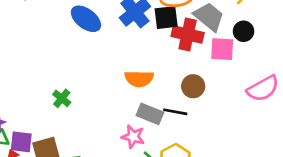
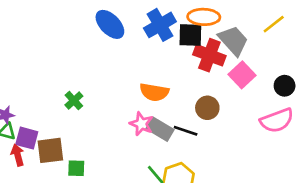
black circle: (244, 31) -> (285, 86), moved
pink square: (222, 49) -> (242, 75), turned 35
pink star: (133, 137) -> (141, 124), moved

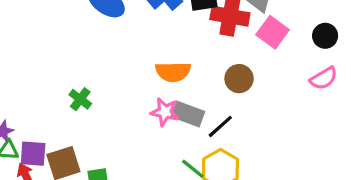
pink semicircle: (277, 120) -> (324, 78), size x0.7
black line: (186, 131) -> (220, 126), moved, turned -50

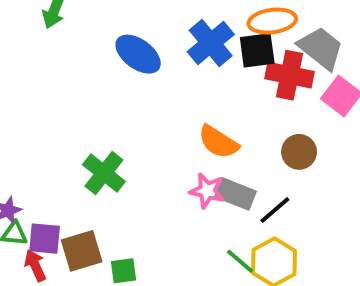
orange semicircle: (173, 72) -> (218, 142), turned 32
green cross: (80, 99) -> (104, 173), size x1.5

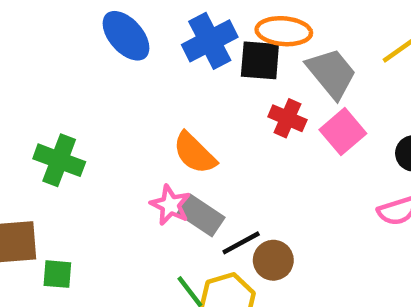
red cross: (290, 75) -> (287, 118), moved, size x0.7
brown circle: (299, 152) -> (273, 260), moved
green cross: (104, 173) -> (59, 160), turned -30

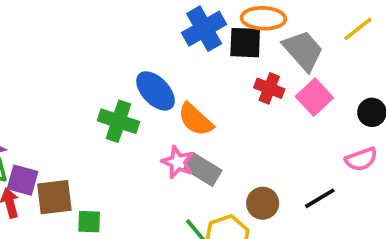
blue ellipse: (126, 36) -> (156, 91), moved
green cross: (59, 160) -> (118, 121), moved
black line: (241, 243) -> (320, 198), moved

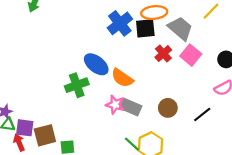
red cross: (269, 88) -> (163, 53), turned 35
green cross: (118, 121) -> (77, 85), turned -30
brown circle: (263, 203) -> (168, 108), moved

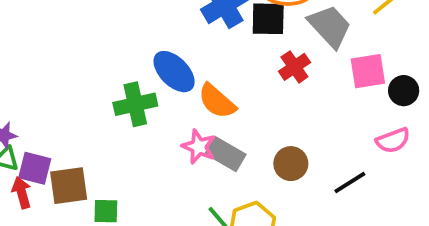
pink square: (191, 55) -> (368, 71), moved, turned 35

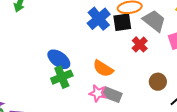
blue ellipse: (174, 72) -> (59, 59), moved
brown circle: (291, 164) -> (158, 82), moved

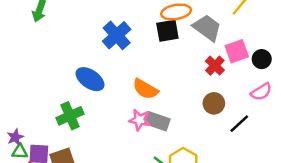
blue cross: (99, 19) -> (117, 35), moved
red cross: (140, 44) -> (215, 66), moved
green cross: (62, 77) -> (70, 116), moved

